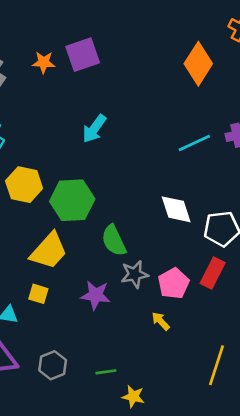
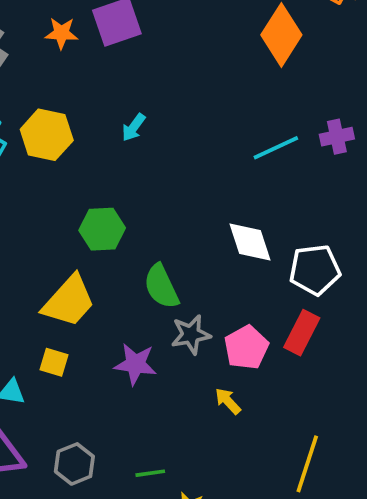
cyan arrow: (94, 129) -> (134, 127), size x0.7
yellow hexagon: (24, 185) -> (47, 135), moved
green hexagon: (72, 200) -> (102, 229), size x0.7

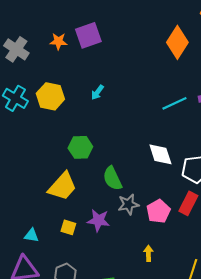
yellow square: (54, 362) -> (68, 227), moved
yellow arrow: (228, 401) -> (148, 253), moved, turned 42

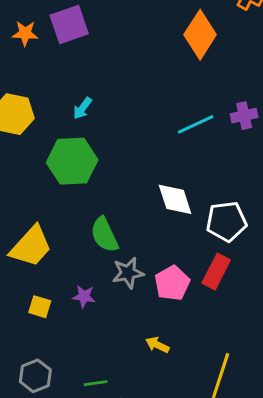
green hexagon: (80, 147) -> (72, 161), moved, size x1.4
purple star: (98, 220) -> (84, 296), size x0.7
yellow arrow: (148, 253) -> (157, 345), turned -63

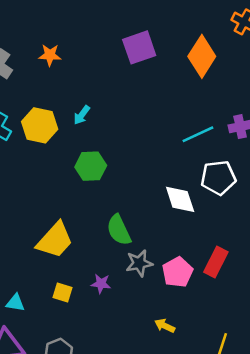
purple square: (69, 24) -> (139, 47), moved
cyan arrow: (82, 108) -> (82, 115), moved
green hexagon: (72, 161) -> (91, 166), size x0.7
white pentagon: (226, 221) -> (218, 178), moved

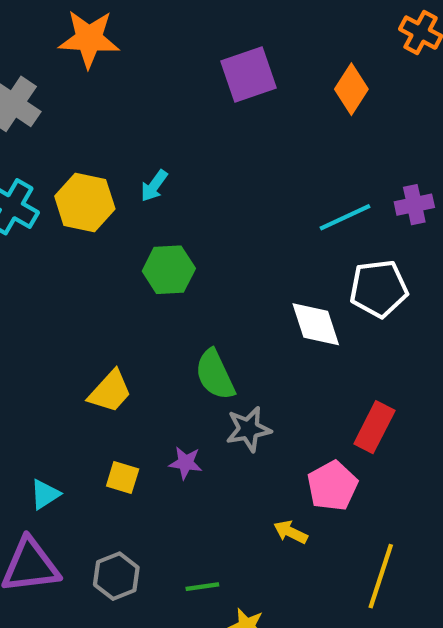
orange star: (50, 55) -> (89, 39), moved, size x1.6
orange diamond: (202, 56) -> (351, 89), size x0.7
yellow trapezoid: (55, 240) -> (110, 391), size x0.7
pink pentagon: (178, 272) -> (332, 486), moved
cyan triangle: (15, 303) -> (45, 494), turned -42

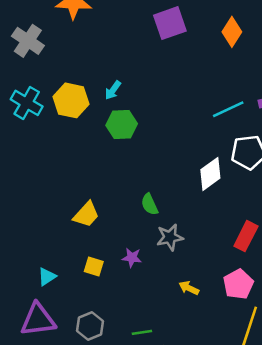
green hexagon: (169, 270) -> (122, 124), moved
white diamond: (316, 324) -> (210, 174), turned 72
green semicircle: (215, 375) -> (150, 204), size x0.7
pink pentagon: (332, 486) -> (238, 284), moved
yellow arrow: (290, 532) -> (189, 288), moved

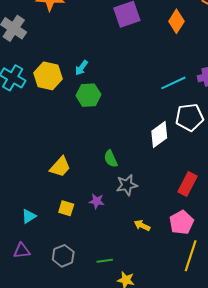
purple triangle: (38, 320) -> (22, 251), size x0.6

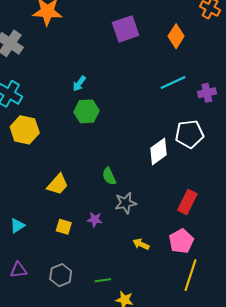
yellow hexagon: (48, 76) -> (25, 130), moved
cyan line: (173, 83) -> (173, 82), moved
cyan triangle: (29, 216) -> (17, 226), moved

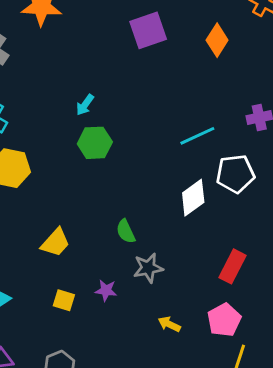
cyan line: (173, 82) -> (197, 136), moved

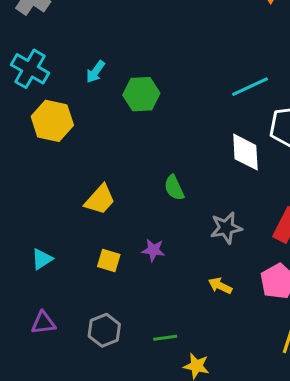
cyan arrow: (85, 105) -> (95, 72), moved
white diamond: (193, 198) -> (245, 152), turned -57
gray star: (148, 268) -> (226, 228), moved

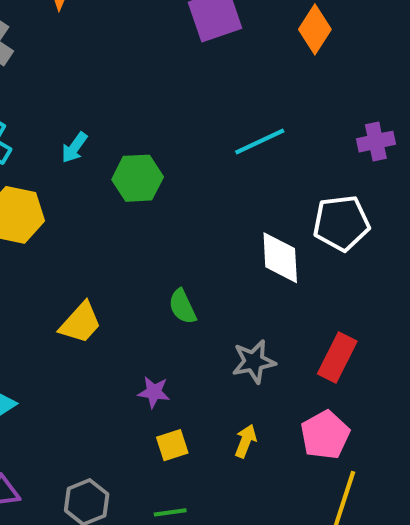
cyan line: (250, 87) -> (260, 142), moved
yellow square: (109, 260) -> (172, 445), moved, turned -35
yellow arrow: (220, 286) -> (246, 441), turned 85

